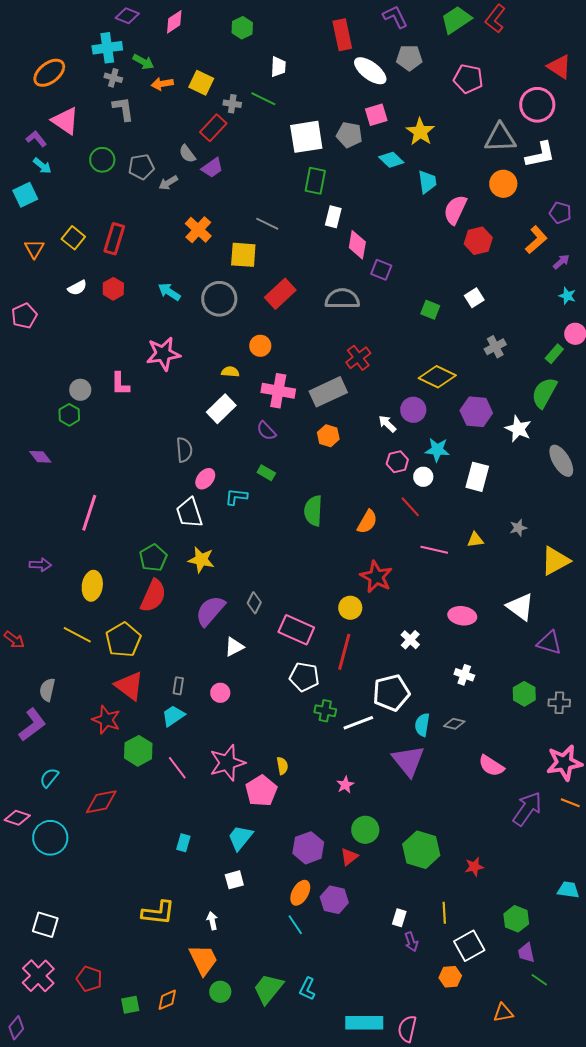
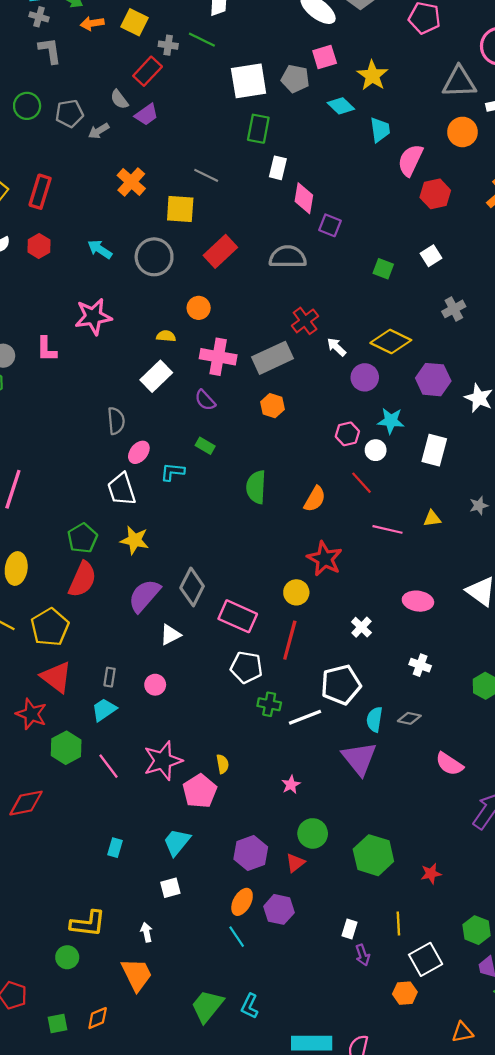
white arrow: (387, 424) -> (337, 347), moved
gray diamond: (254, 603) -> (192, 587), size x1.6
green circle: (220, 992) -> (67, 957), moved

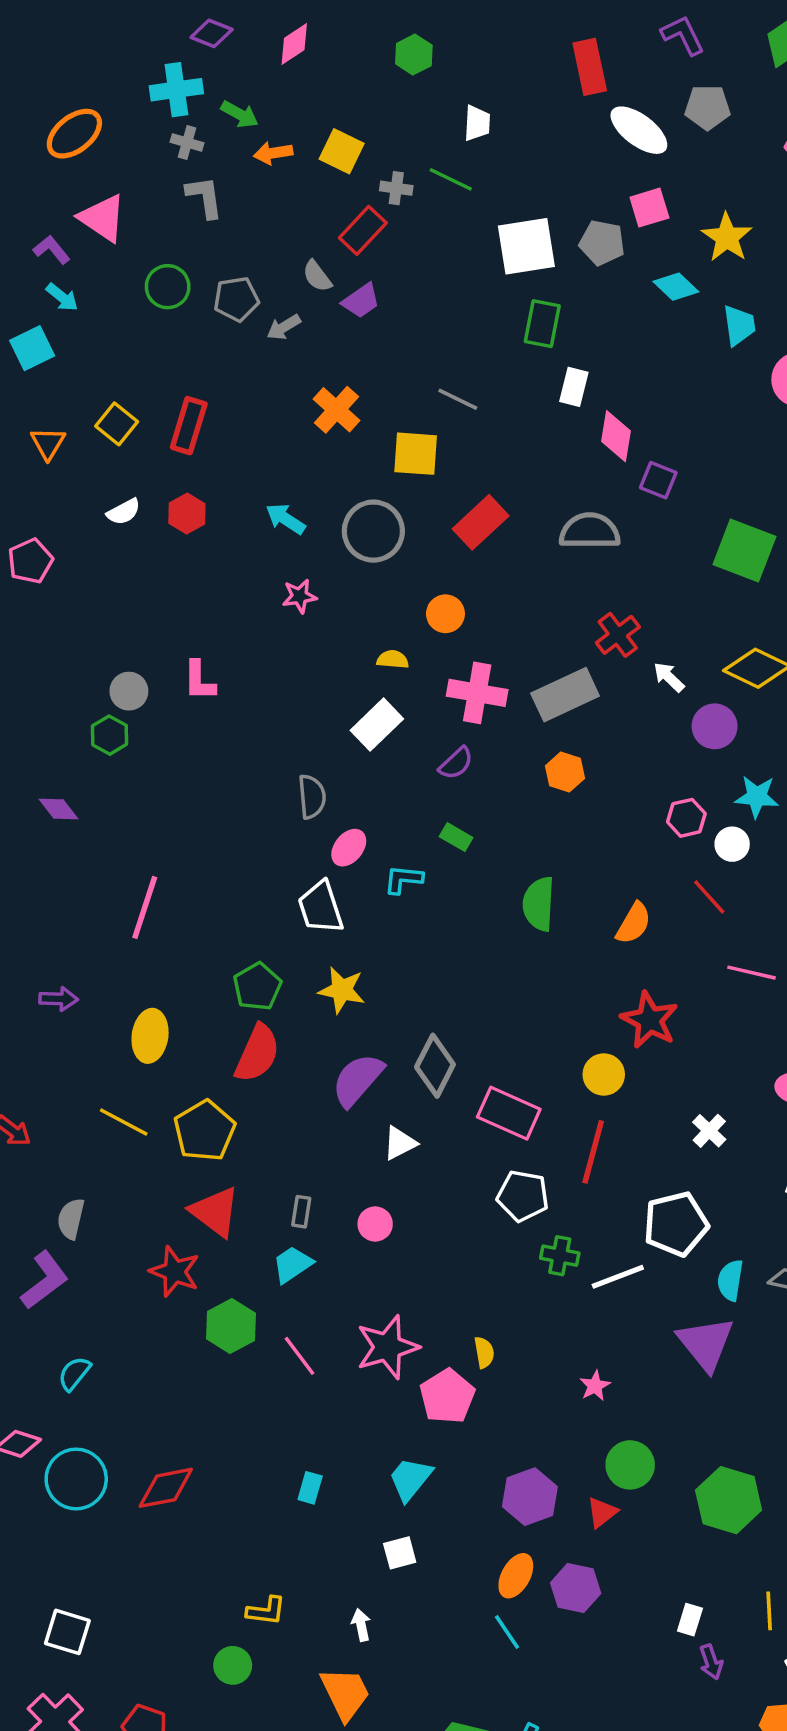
green square: (383, 269) -> (744, 550), size x1.8
pink star: (93, 317) -> (300, 596), moved, size x0.6
purple semicircle: (205, 400) -> (456, 763), turned -90
red diamond: (26, 803) -> (166, 1488), moved
yellow L-shape: (88, 924) -> (266, 1611), size x0.7

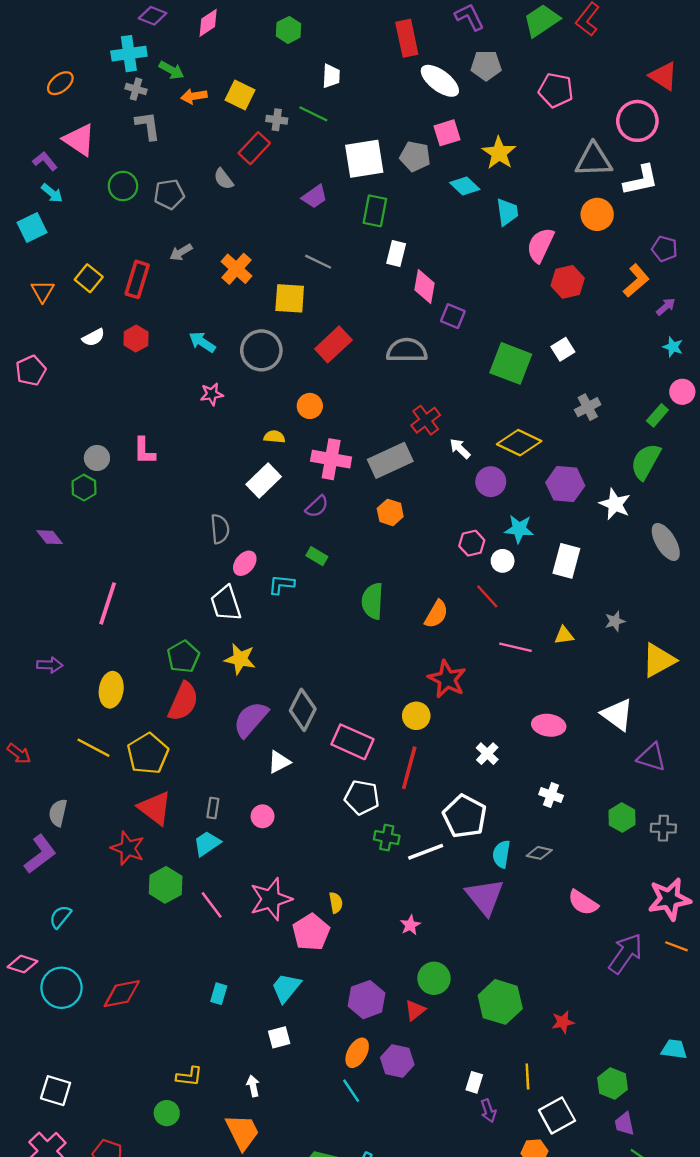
orange ellipse: (74, 134) -> (60, 83), size x0.7
purple trapezoid: (361, 301) -> (315, 197), moved
gray arrow: (284, 327) -> (181, 252), moved
white pentagon: (676, 1224) -> (465, 816), turned -30

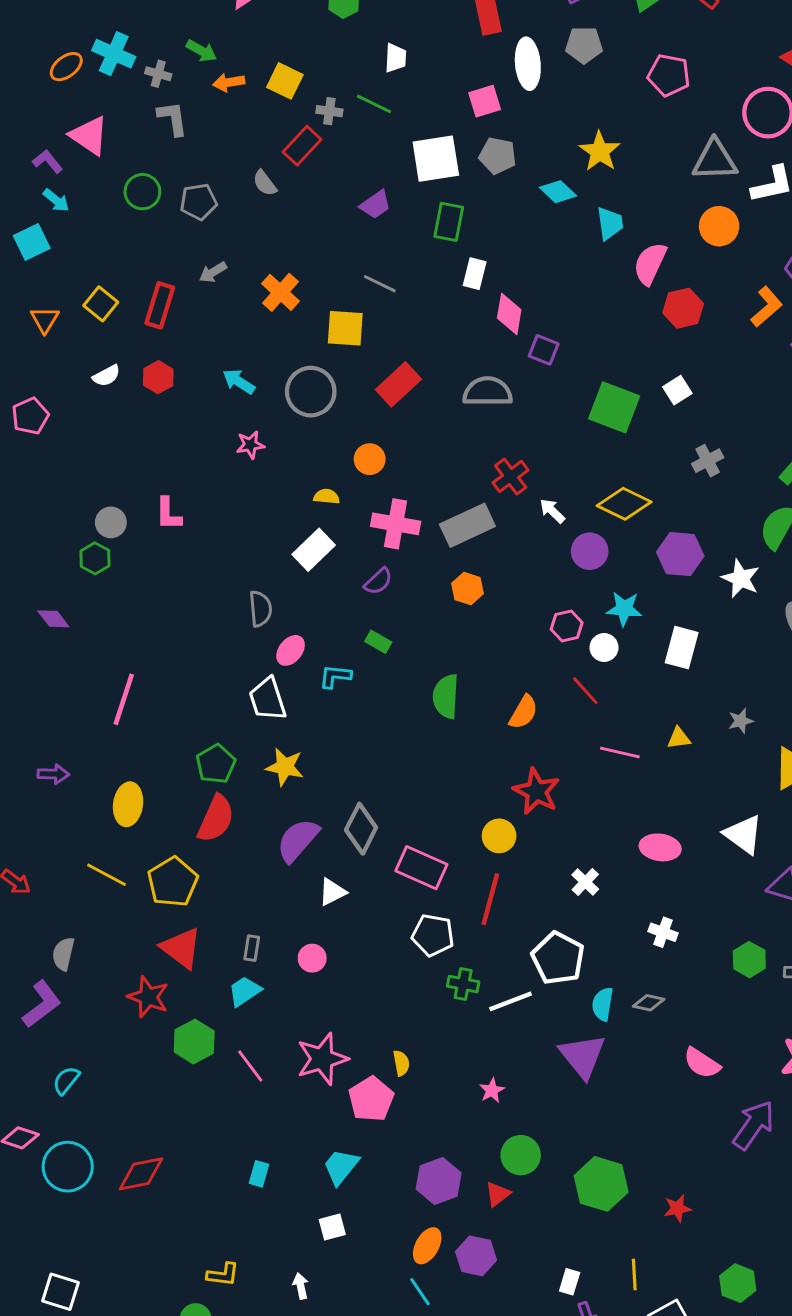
cyan cross: (129, 54) -> (114, 54), moved, turned 32
white ellipse: (440, 81) -> (528, 64), turned 48
pink square: (447, 133) -> (485, 101), moved

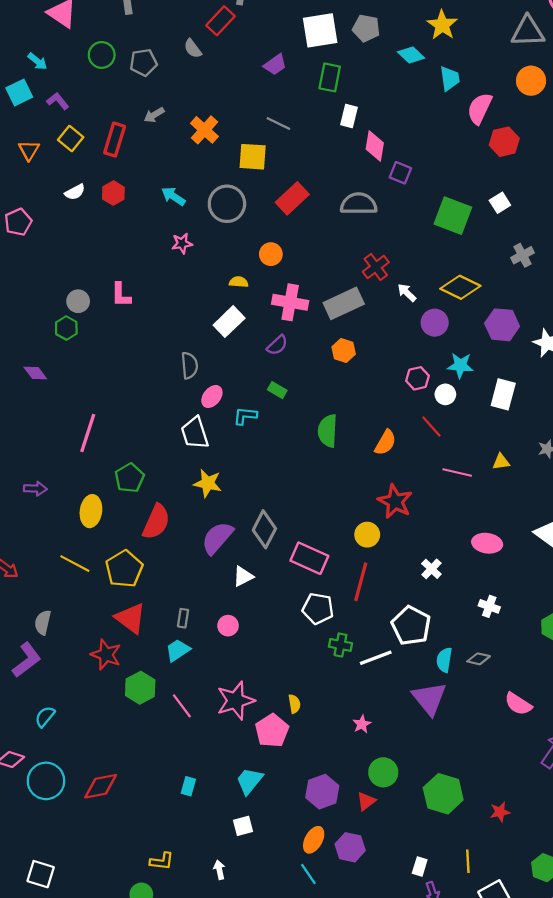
purple L-shape: (48, 161) -> (58, 101), moved
green pentagon: (216, 764) -> (130, 478), moved

